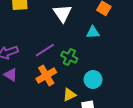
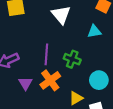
purple line: (45, 50) -> (46, 54), turned -48
purple triangle: (11, 75) -> (25, 83), moved, turned 32

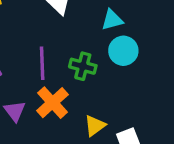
cyan circle: (99, 80) -> (123, 51), moved

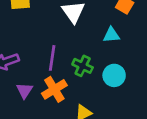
cyan circle: (123, 51) -> (114, 75), moved

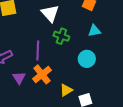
cyan triangle: (111, 35) -> (94, 31), moved
green cross: (83, 66) -> (61, 36), moved

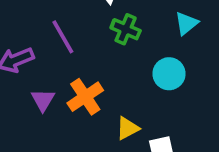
cyan triangle: (94, 31) -> (186, 23), turned -32
purple line: (38, 51) -> (63, 37), moved, turned -36

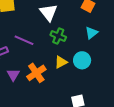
purple line: (63, 37) -> (24, 40), turned -36
yellow triangle: (128, 128) -> (61, 62), moved

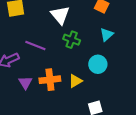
yellow triangle: (61, 62) -> (75, 81), moved
orange cross: (36, 73) -> (50, 80), turned 30

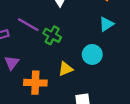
green cross: (72, 40) -> (52, 35), moved
orange cross: (50, 80) -> (35, 83), moved

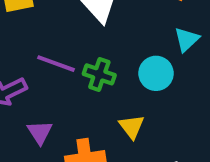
cyan circle: (92, 54) -> (156, 73), moved
yellow triangle: (65, 69) -> (132, 127), turned -35

